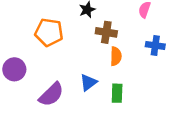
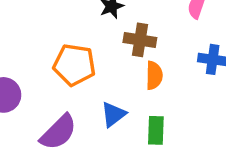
orange pentagon: (49, 32) -> (74, 65), moved

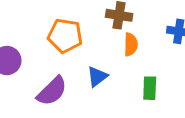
green rectangle: (156, 130) -> (150, 88), moved

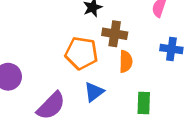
orange pentagon: (65, 36) -> (81, 53), moved

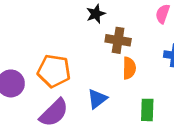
orange pentagon: (81, 53) -> (54, 71), moved

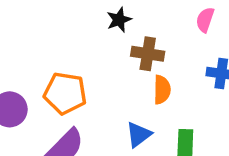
blue triangle: (97, 99) -> (139, 134), moved

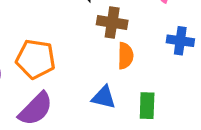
blue triangle: (139, 134) -> (104, 97), turned 50

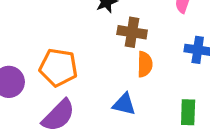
green rectangle: (147, 106) -> (188, 112), moved

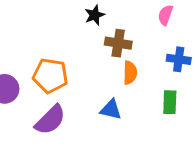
green rectangle: (188, 112) -> (170, 102), moved

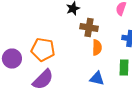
blue triangle: (111, 110) -> (97, 78), moved

